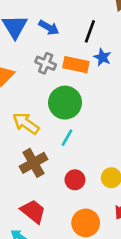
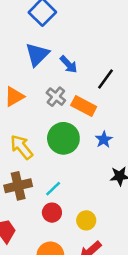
blue star: (102, 57) -> (104, 140), moved
cyan line: (67, 138) -> (53, 189), moved

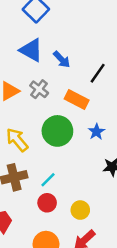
blue triangle: (37, 54) -> (31, 50), turned -45
gray cross: (56, 97) -> (39, 89), moved

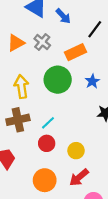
orange rectangle: (77, 99) -> (76, 52), turned -54
yellow arrow: (17, 140) -> (21, 87), turned 30

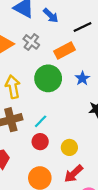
black line: (95, 29) -> (82, 27), turned 30

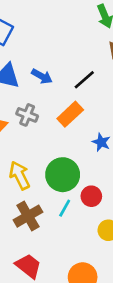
green circle: (48, 78) -> (63, 175), moved
red circle: (40, 142) -> (91, 196), moved

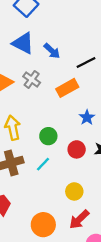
green circle: (63, 175) -> (48, 136), size x0.6
red circle: (91, 196) -> (77, 149), moved

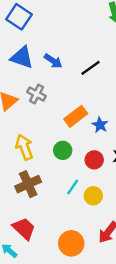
orange rectangle: (67, 88) -> (76, 116), moved
cyan line: (43, 164) -> (73, 187), moved
yellow circle: (74, 191) -> (93, 196), moved

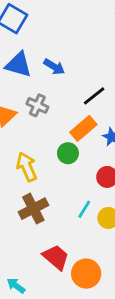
black line: (91, 68) -> (94, 96), moved
green circle: (63, 150) -> (68, 153), moved
red trapezoid: (24, 229) -> (56, 257), moved

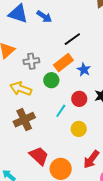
gray cross: (37, 105) -> (31, 61), moved, turned -35
yellow arrow: (27, 167) -> (21, 89), turned -50
cyan line: (84, 209) -> (61, 111), moved

